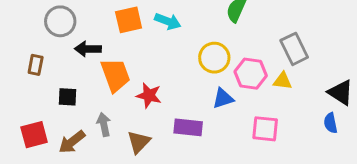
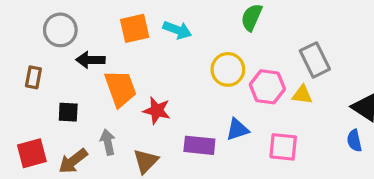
blue triangle: (223, 98) -> (237, 130), moved

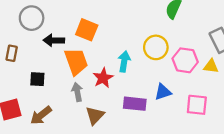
orange square: (135, 28) -> (87, 30), moved, turned 35
cyan arrow: (177, 30) -> (124, 61), moved, turned -102
red star: (157, 111) -> (103, 78), turned 30
gray arrow: (108, 142) -> (77, 92), moved

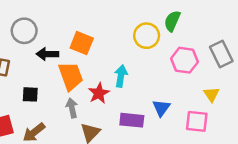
yellow circle: (156, 47) -> (147, 36), moved
pink hexagon: (185, 60) -> (185, 60), moved
yellow triangle: (211, 66) -> (211, 94), moved, turned 49
blue triangle: (163, 92) -> (161, 108), turned -36

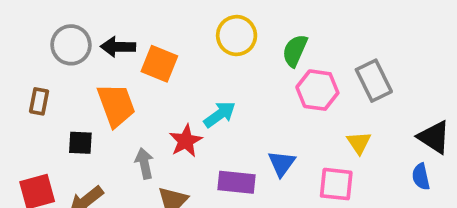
green semicircle: (172, 21) -> (295, 51), moved
yellow circle: (147, 36) -> (237, 36), moved
black arrow: (47, 54) -> (118, 47), moved
orange trapezoid: (71, 76) -> (116, 105), moved
cyan arrow: (121, 76) -> (220, 115), turned 45

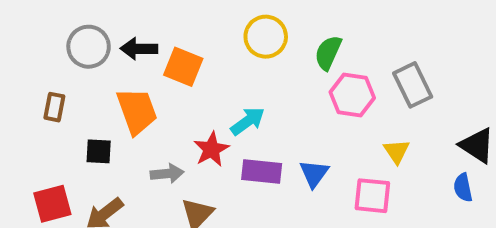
gray arrow: (144, 163) -> (167, 174), turned 96
purple rectangle: (237, 182) -> (262, 171), moved

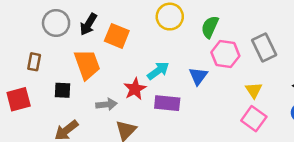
black arrow: (139, 49) -> (88, 24), turned -60
blue triangle: (314, 174) -> (198, 76), moved
pink square: (372, 196) -> (254, 119), moved, turned 30
red square: (52, 204) -> (19, 99), moved

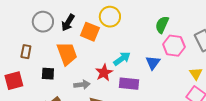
yellow circle: (170, 17) -> (110, 17), moved

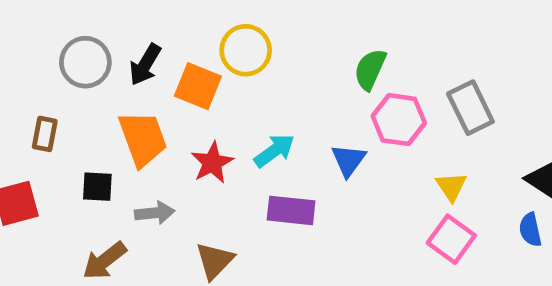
red star: (104, 73) -> (212, 163), moved
gray arrow: (82, 85) -> (155, 213), moved

